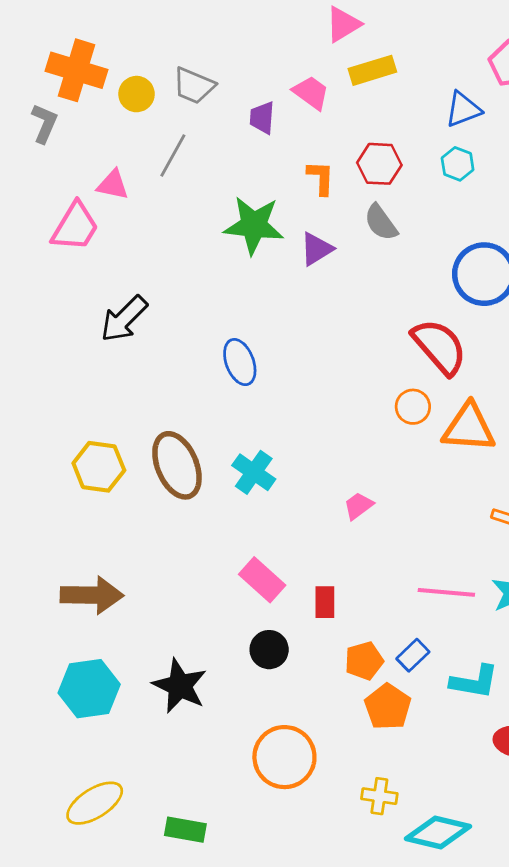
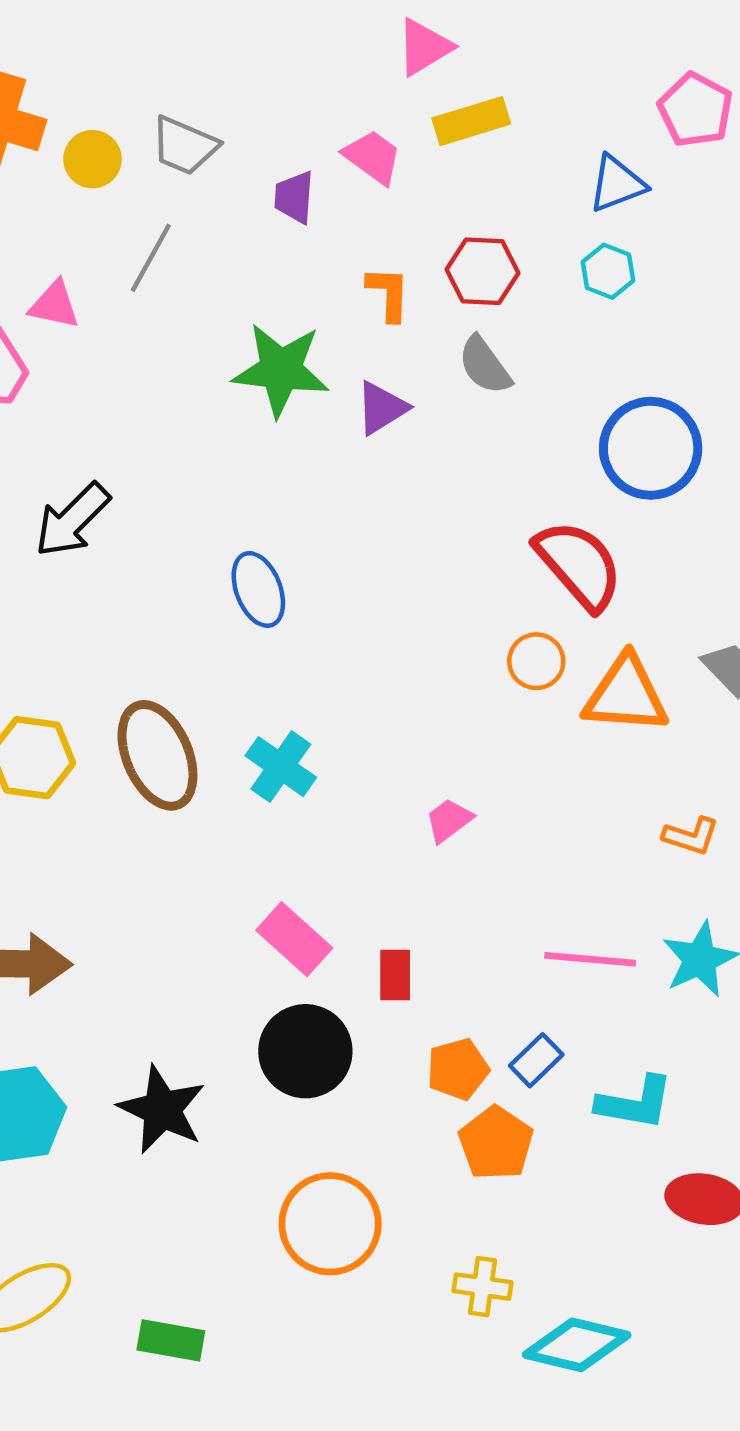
black circle: (269, 650) -> (305, 1051), size x1.5

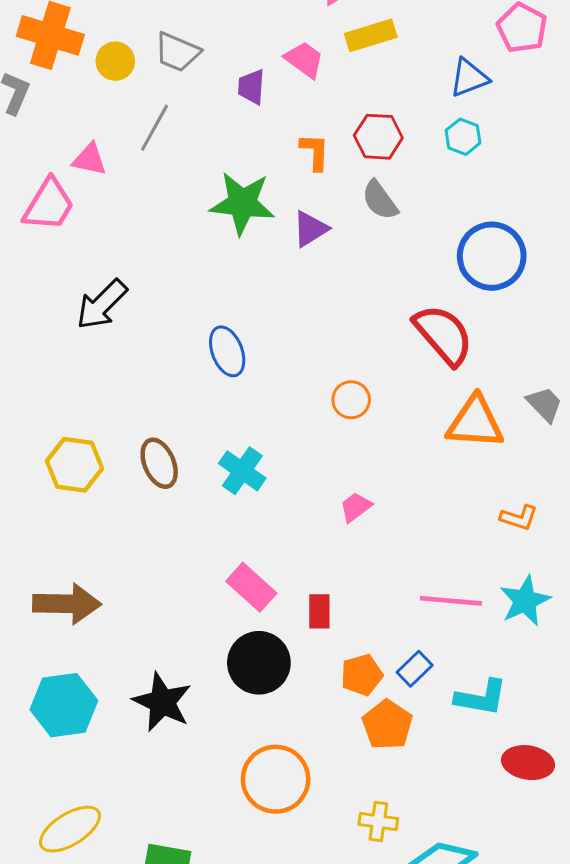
orange circle: (536, 661) -> (351, 400), moved
brown ellipse: (157, 755) -> (159, 463), size x0.7

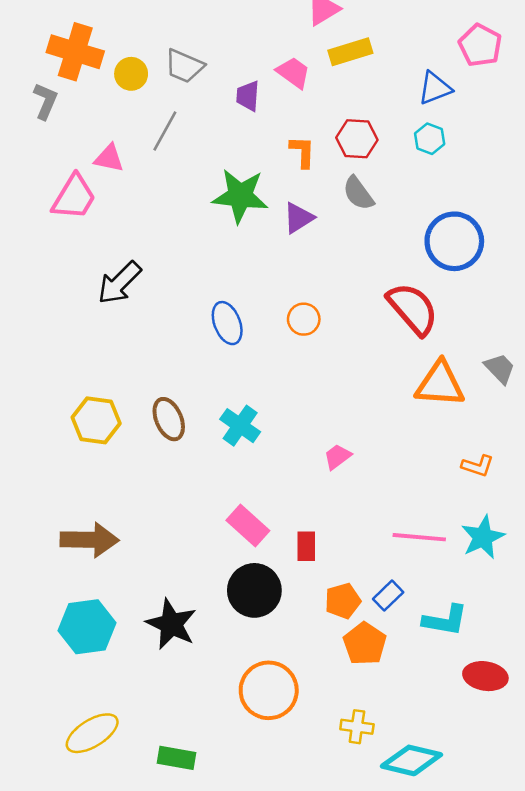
orange circle: (351, 400) -> (304, 319), moved

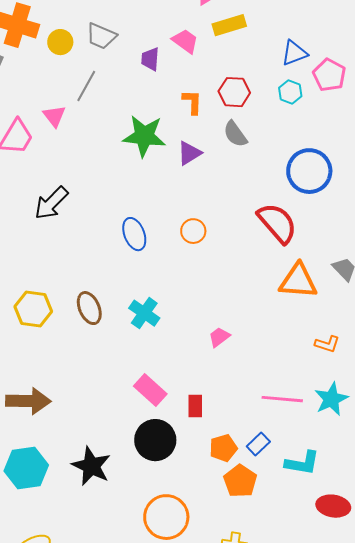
pink pentagon: (480, 45) -> (329, 75), moved
pink triangle: (109, 158) -> (54, 116), moved, turned 40

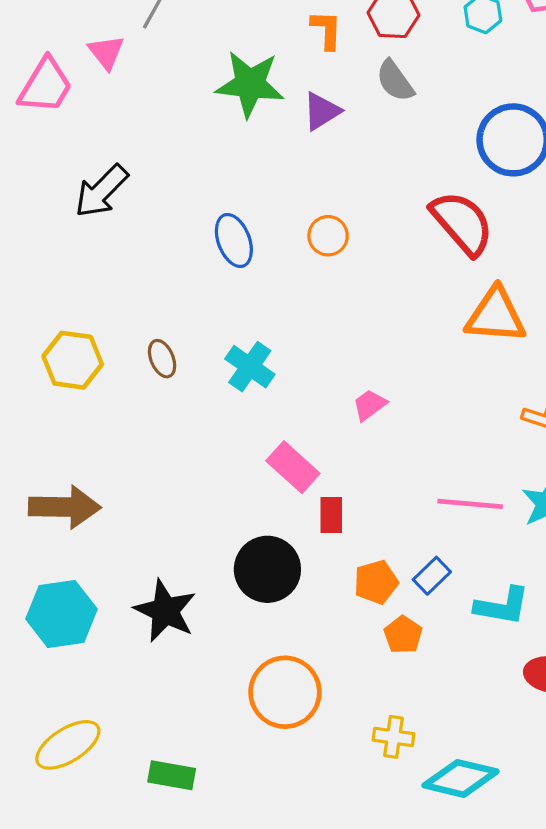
brown ellipse: (89, 308) -> (162, 359), size x0.7
pink rectangle: (150, 390) -> (293, 467), moved
orange pentagon: (240, 481) -> (403, 635), size x0.7

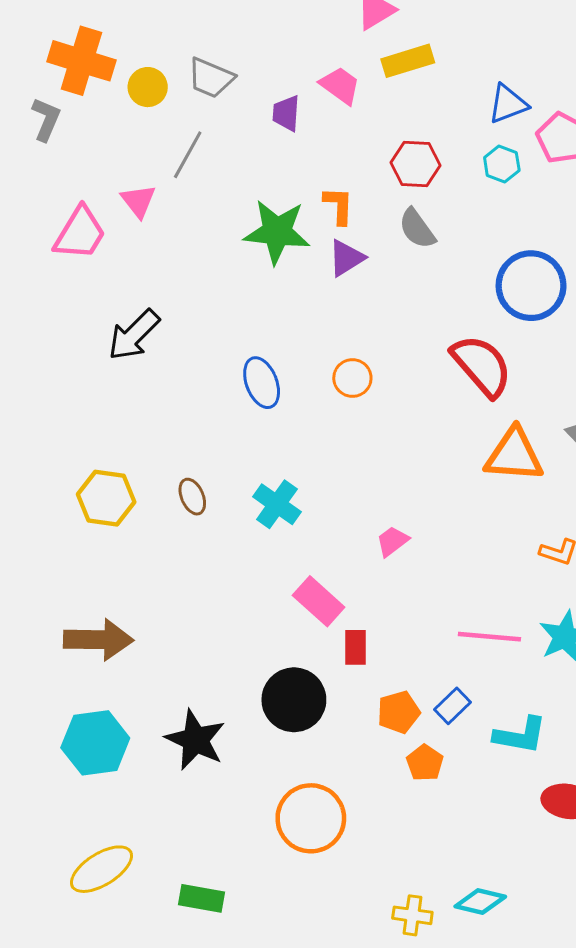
orange L-shape: (326, 30) -> (339, 206), moved
yellow cross: (393, 737) -> (412, 915), moved
cyan diamond: (461, 778) -> (480, 901), size x0.7

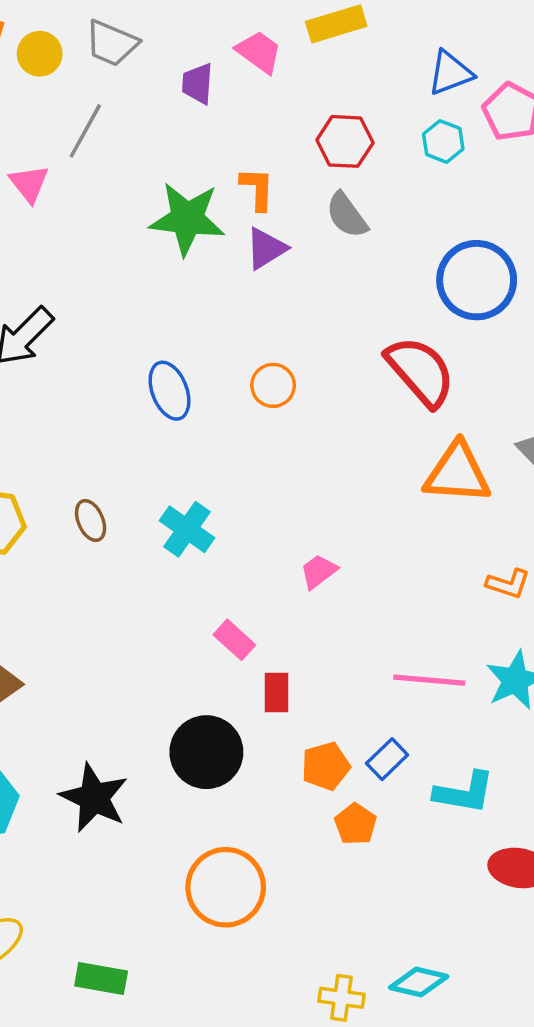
pink rectangle: (319, 601) -> (234, 640), size x0.7

